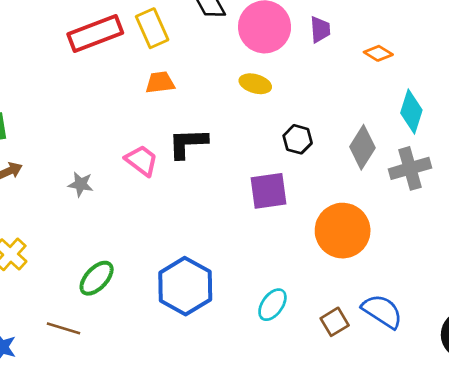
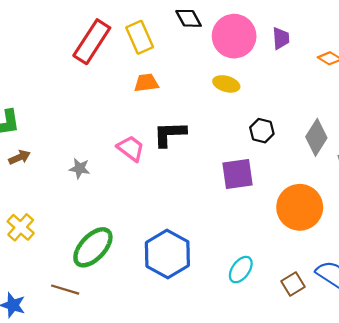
red rectangle: (95, 33) -> (92, 42), turned -36
green ellipse: (97, 278) -> (93, 247), size x1.4

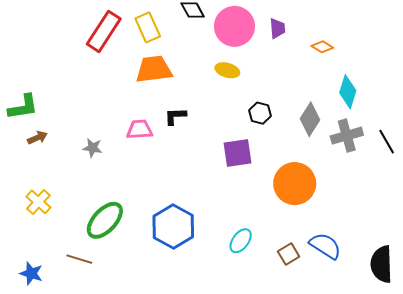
orange trapezoid: (146, 83) -> (154, 69), size x1.6
black L-shape: (170, 134) -> (175, 116), size x0.7
pink trapezoid: (131, 148) -> (140, 129), turned -40

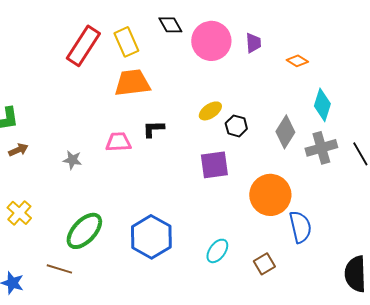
yellow ellipse: (227, 70) -> (210, 111), moved, turned -50
blue semicircle: (325, 246) -> (300, 227), moved, turned 44

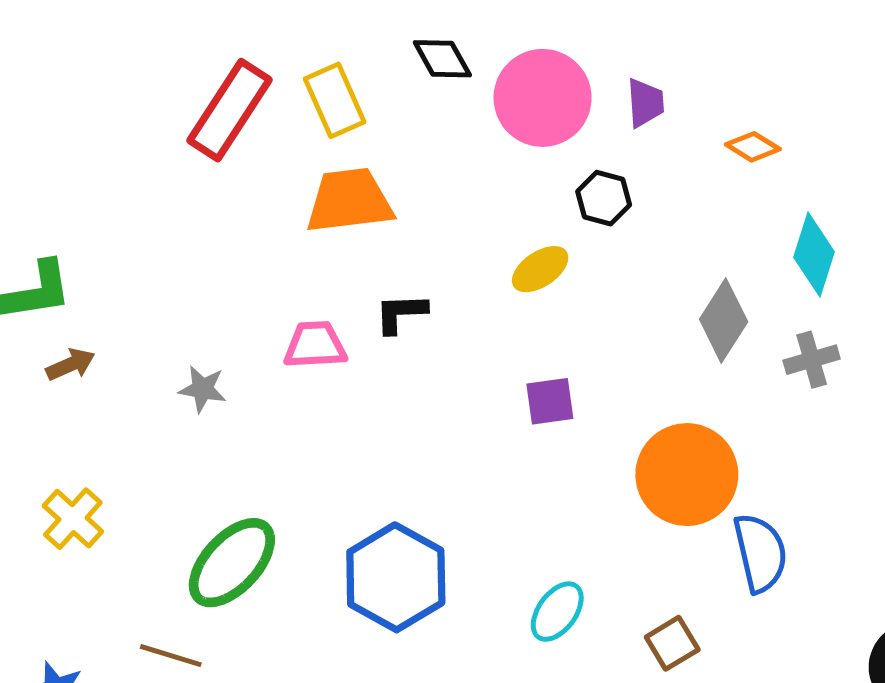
black hexagon: (236, 126) -> (604, 198), moved
gray cross: (321, 148) -> (812, 360), size x0.7
purple square: (214, 165) -> (550, 401), size x0.7

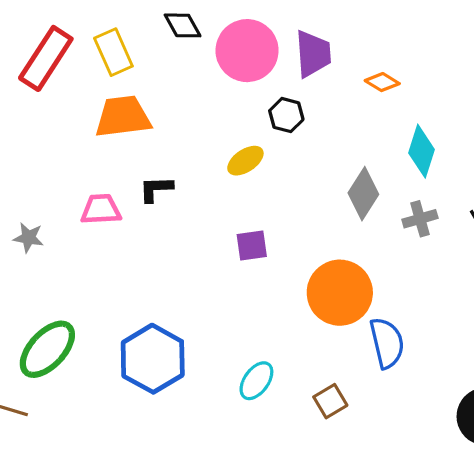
purple trapezoid: (645, 103) -> (313, 54), size x1.5

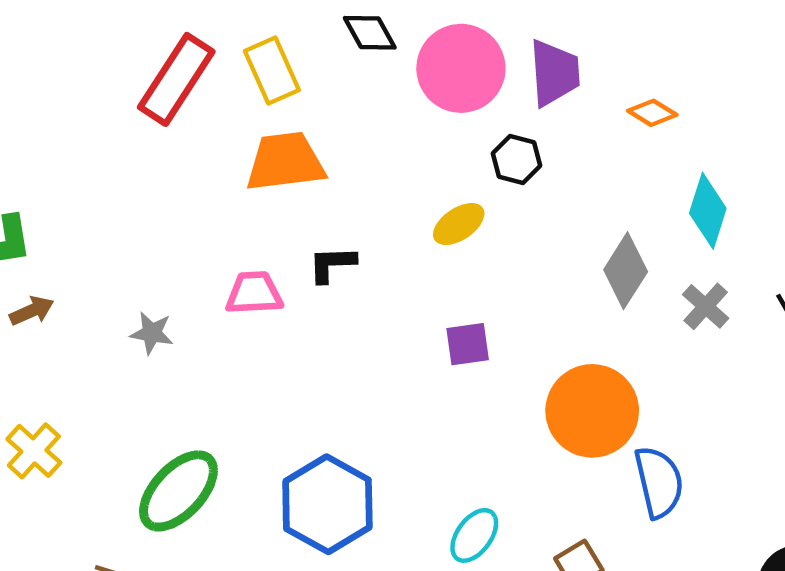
gray cross: (420, 219) -> (706, 306), turned -32

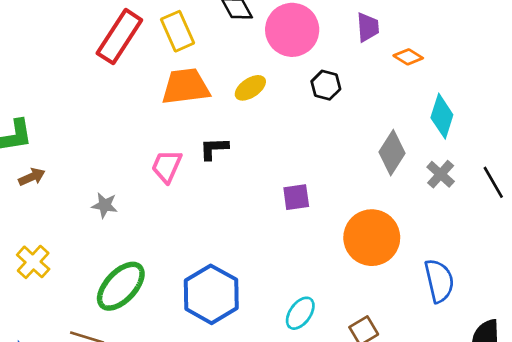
purple trapezoid: (554, 73) -> (368, 27), moved, size x0.7
yellow ellipse: (459, 224) -> (250, 88), moved
pink trapezoid: (254, 293) -> (167, 166), turned -63
gray star: (152, 333) -> (105, 205), moved
blue semicircle: (659, 482) -> (439, 281), moved

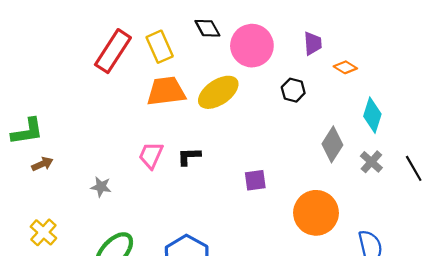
black hexagon: (326, 85) -> (293, 90), moved
yellow ellipse: (250, 88) -> (218, 92), size x1.6
black L-shape: (214, 149) -> (189, 156), moved

